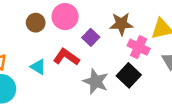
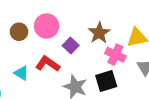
brown star: (121, 24) -> (99, 33), turned -30
black square: (129, 75) -> (106, 81), turned 30

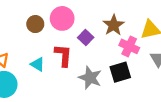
red L-shape: (48, 64) -> (63, 55), turned 60

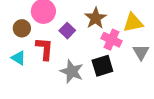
brown circle: (35, 24) -> (22, 28), moved

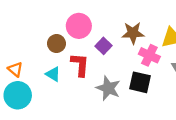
brown star: (96, 18) -> (133, 33), turned 30
black square: (102, 66) -> (140, 82), turned 30

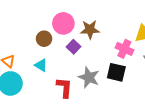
brown star: (133, 33) -> (90, 30), moved
purple square: (104, 46) -> (74, 47), moved
red L-shape: (80, 65) -> (64, 88), moved

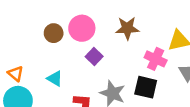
brown star: (90, 30) -> (127, 28), moved
brown circle: (44, 39) -> (54, 33), moved

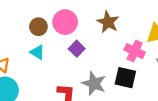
brown star: (127, 28) -> (108, 22), turned 30
cyan triangle: (55, 79) -> (37, 52), moved

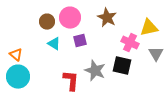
purple square: (77, 49) -> (80, 41), turned 32
cyan triangle: (37, 52) -> (54, 44), moved

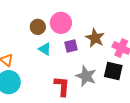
brown star: (107, 18) -> (95, 38), moved

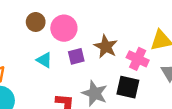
brown circle: (38, 27) -> (36, 22), moved

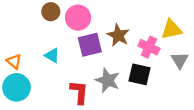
purple square: (76, 56) -> (90, 45), size x1.5
cyan triangle: (44, 60) -> (52, 55), moved

